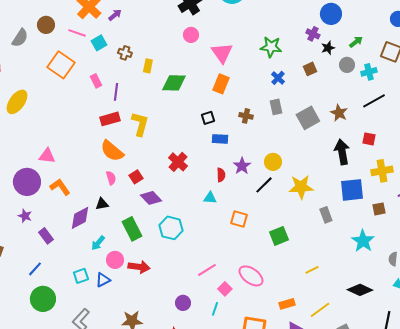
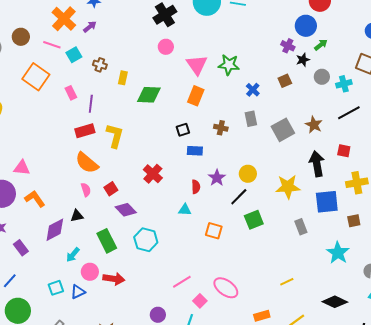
green arrow: (356, 42) -> (321, 45), moved
green star: (271, 47) -> (229, 65), moved
yellow star: (301, 187) -> (288, 187), moved
green square: (279, 236) -> (254, 220), moved

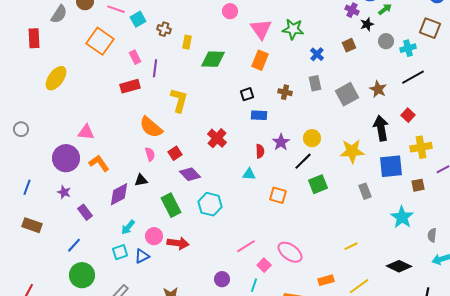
red rectangle: (85, 131) -> (130, 86), moved
red square: (344, 151) -> (408, 115), turned 32
cyan arrow: (73, 255) -> (128, 227), moved

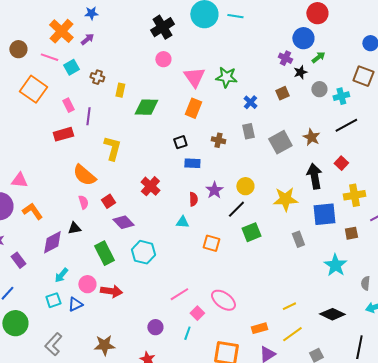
yellow line: (351, 246) -> (289, 306), moved

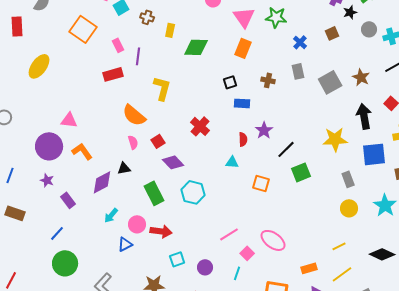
yellow circle: (245, 186) -> (349, 208), moved
cyan square: (53, 300) -> (177, 259), moved

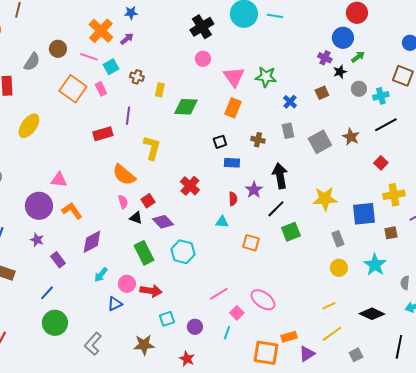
pink rectangle: (118, 45) -> (101, 89), moved
black arrow: (364, 116) -> (280, 176), moved
black triangle: (124, 168) -> (136, 218), moved, turned 32
orange rectangle: (309, 268) -> (289, 337), moved

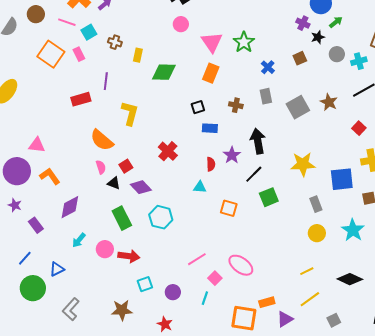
green star: (266, 77) -> (244, 42), turned 30
blue triangle: (115, 304) -> (57, 269), moved

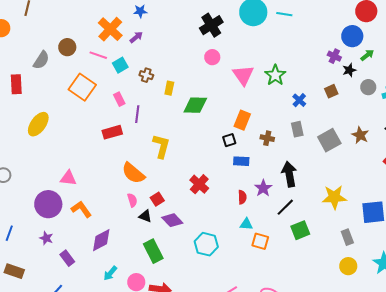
pink rectangle: (79, 54) -> (119, 99), moved
orange rectangle: (211, 73) -> (242, 120), moved
cyan triangle: (200, 187) -> (246, 224), moved
cyan hexagon: (161, 217) -> (206, 244), moved

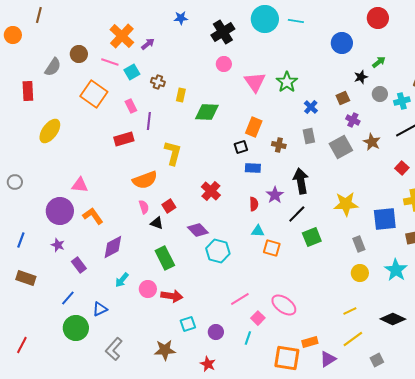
blue star: (140, 11) -> (181, 18), moved
blue circle: (352, 36) -> (342, 43), moved
purple cross: (334, 56) -> (353, 120), moved
orange semicircle: (133, 173) -> (145, 180), turned -60
purple diamond: (172, 220) -> (198, 230), moved

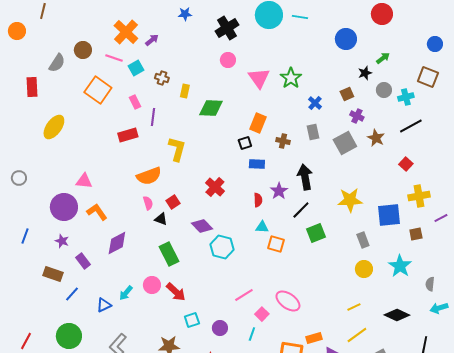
brown rectangle: (26, 278) -> (53, 274), moved
cyan arrow: (122, 280) -> (126, 293), moved
red arrow: (172, 296) -> (176, 292), turned 35
green circle: (76, 328) -> (69, 336), moved

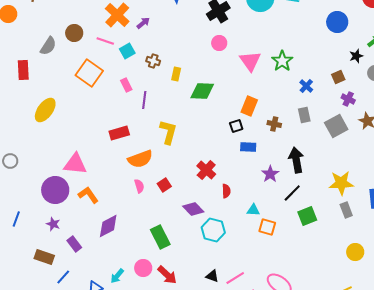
red rectangle: (128, 135) -> (119, 133), moved
pink triangle: (84, 181) -> (75, 164), size x1.4
red semicircle: (258, 200) -> (226, 191), moved
black triangle: (161, 219) -> (212, 276), moved
gray rectangle: (363, 240) -> (346, 210), moved

